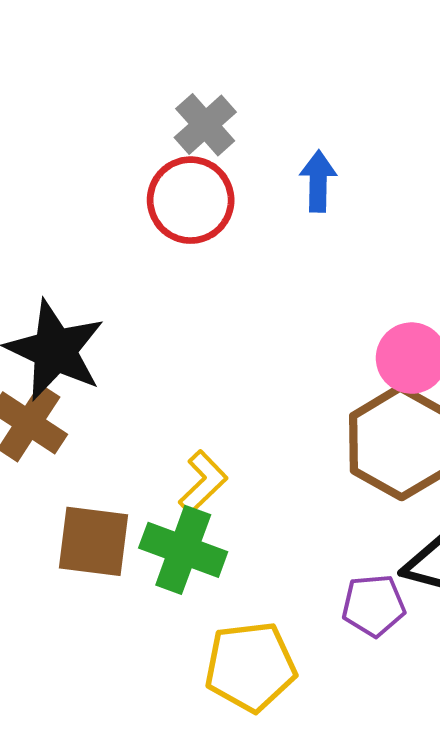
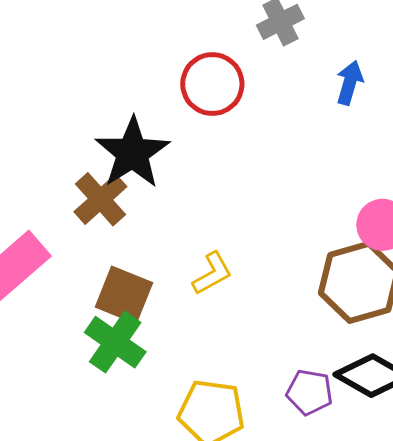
red circle: (191, 200) -> (212, 84), moved
green cross: (183, 550) -> (115, 342), moved

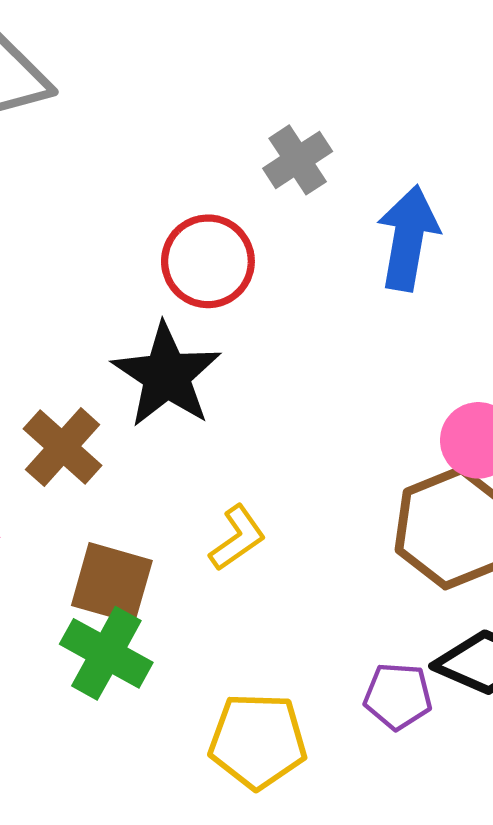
blue arrow: (350, 83) -> (408, 238), size x1.6
black star: (132, 153) -> (167, 375), moved

